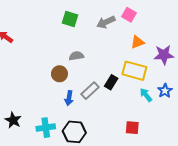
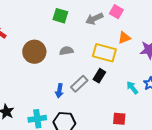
yellow rectangle: (134, 71) -> (104, 53), moved
brown circle: (59, 74) -> (34, 52), moved, size x1.5

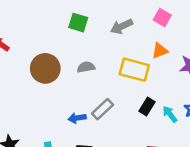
pink square: (116, 12) -> (162, 18), moved
black rectangle: (99, 76) -> (147, 107), moved
blue arrow: (59, 91) -> (77, 118), turned 72

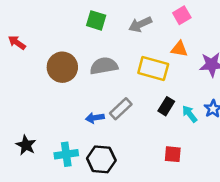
pink square: (162, 18) -> (182, 15), turned 30
orange triangle: (160, 51) -> (179, 49), turned 30
gray semicircle: (86, 67) -> (104, 66), size x1.5

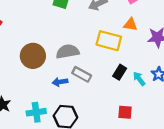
gray semicircle: (104, 66) -> (68, 52), moved
brown circle: (62, 67) -> (33, 56), moved
gray rectangle: (121, 109) -> (82, 74), turned 72

